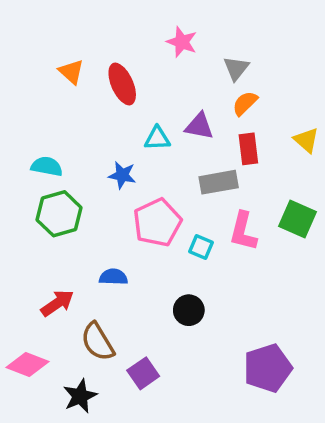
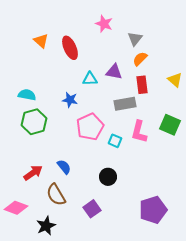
blue semicircle: (113, 277) -> (64, 167), moved, turned 49
purple square: (143, 373) -> (92, 209), moved

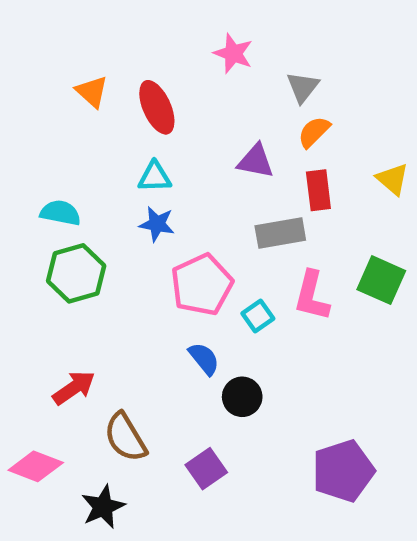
cyan triangle: (90, 79) -> (155, 177), moved
cyan square: (115, 141) -> (258, 316), turned 32
blue semicircle: (64, 167) -> (204, 359), moved

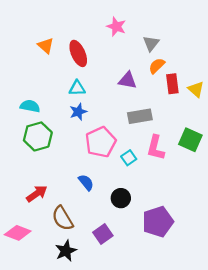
red rectangle: (318, 190) -> (172, 84), moved
blue star: (157, 224) -> (78, 112), turned -30
blue semicircle: (204, 359) -> (86, 182), moved
purple pentagon: (343, 471) -> (158, 222), moved
black star: (103, 507) -> (66, 251), moved

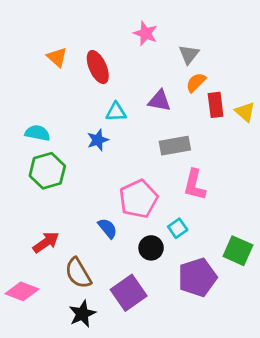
cyan triangle: (77, 88) -> (116, 112), moved
green square: (190, 140) -> (238, 251), moved
pink pentagon: (101, 142) -> (138, 199), moved
cyan square: (129, 158) -> (178, 228), moved
purple square: (103, 234) -> (129, 293), size x1.4

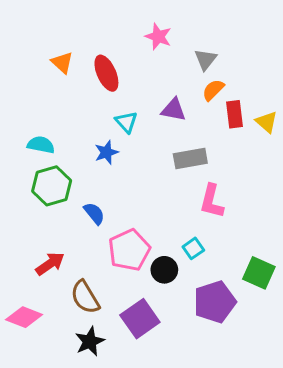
cyan triangle: (116, 112) -> (126, 122), turned 50
pink pentagon: (138, 199) -> (129, 250), moved
blue semicircle: (108, 228) -> (94, 213), moved

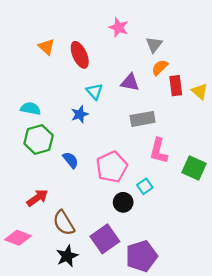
pink pentagon: (129, 250) -> (112, 167), moved
green square: (259, 273) -> (194, 168), moved
purple pentagon: (215, 302) -> (141, 256), moved

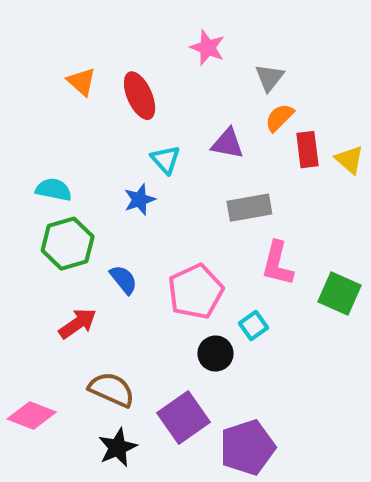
red arrow: (37, 198) -> (78, 324), moved
brown semicircle: (64, 223) -> (112, 389), turned 145

